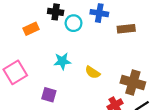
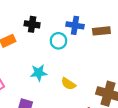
cyan circle: (74, 23) -> (58, 41), moved
brown rectangle: (126, 29) -> (101, 31), moved

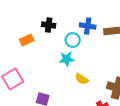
cyan star: (39, 73) -> (67, 59), moved

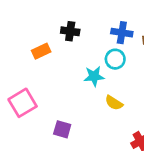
cyan circle: (73, 40) -> (115, 59), moved

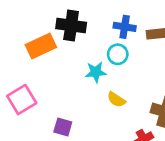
black cross: (70, 31) -> (71, 25), size x1.5
orange rectangle: (41, 51) -> (41, 46), size x1.5

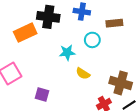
blue cross: (125, 27) -> (82, 12), moved
cyan circle: (118, 54) -> (92, 40), moved

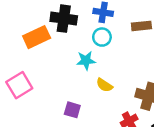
cyan circle: (92, 40) -> (102, 37), moved
purple square: (42, 94) -> (72, 110), moved

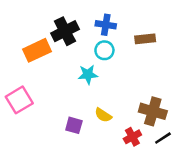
black cross: (64, 19) -> (65, 31), turned -35
yellow semicircle: (104, 85) -> (103, 115), moved

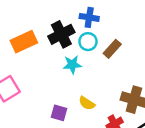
black cross: (65, 31) -> (61, 34), moved
brown rectangle: (145, 39) -> (112, 49), moved, turned -42

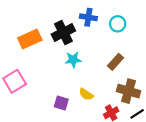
cyan circle: (88, 42) -> (118, 24), moved
brown rectangle: (112, 49) -> (115, 62), moved

